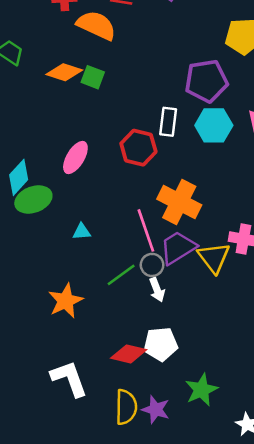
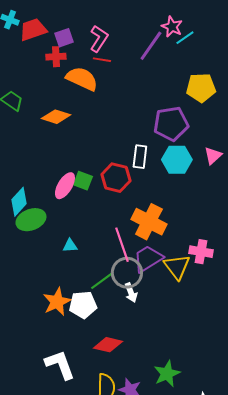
green square: (93, 77) -> (83, 181), moved
gray circle: (152, 265) -> (127, 273), size x1.6
white pentagon: (161, 344) -> (83, 305), moved

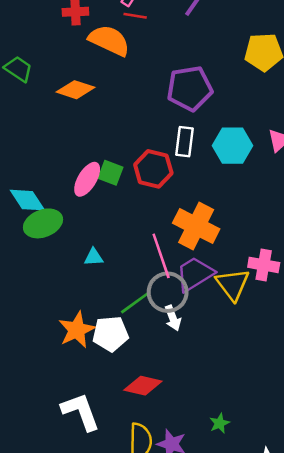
purple pentagon: (171, 124) -> (190, 88), moved
cyan diamond: (19, 202) -> (27, 200), turned -76
green star: (167, 374) -> (220, 423), size x0.6

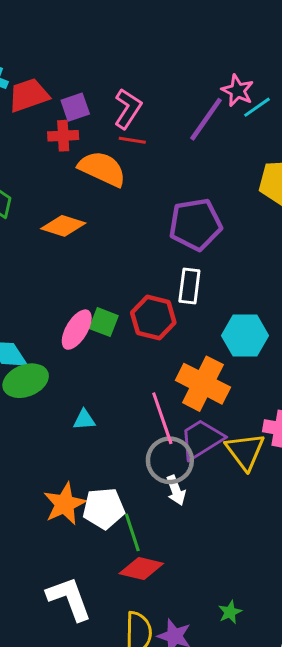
cyan hexagon: (232, 146) -> (245, 336), moved
green line: (135, 303) -> (132, 532), moved, turned -72

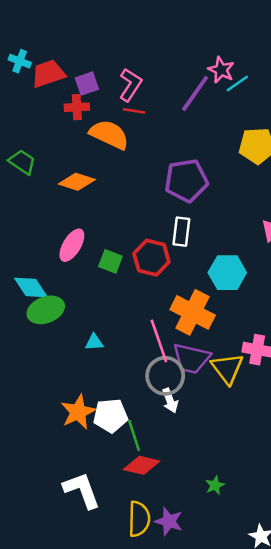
pink ellipse: (77, 330) -> (72, 245), moved
purple trapezoid: (201, 439) -> (191, 358), turned -135
green star: (230, 612) -> (215, 485), moved

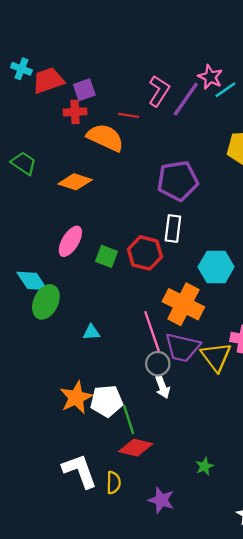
pink L-shape: (130, 85) -> (159, 91), moved
green ellipse: (46, 310) -> (46, 302), turned -44
gray circle: (165, 376) -> (158, 364), size x0.7
yellow semicircle: (139, 519) -> (114, 483), moved, size x0.7

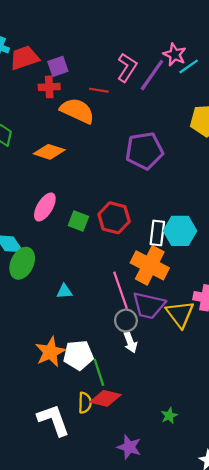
white rectangle: (173, 228) -> (157, 233), moved
yellow semicircle: (114, 483) -> (85, 403), moved

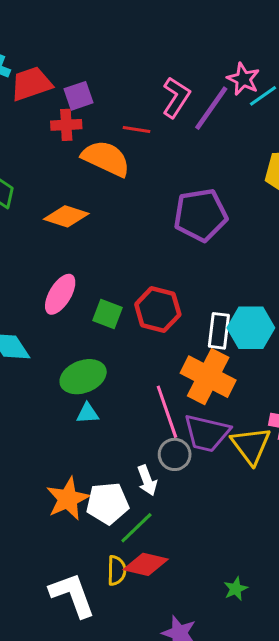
green ellipse: (22, 263) -> (83, 377), moved, turned 44
white arrow: (130, 342) -> (147, 480), moved
green line: (99, 372) -> (136, 528), turned 64

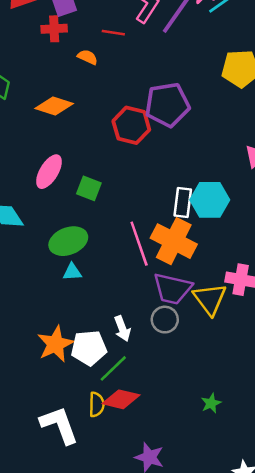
orange semicircle: (106, 158) -> (88, 57), size x0.5
red hexagon: (158, 309) -> (131, 125), moved
pink line: (167, 412) -> (139, 244), moved
gray circle: (175, 454) -> (165, 320), moved
green star: (236, 589) -> (211, 403), moved

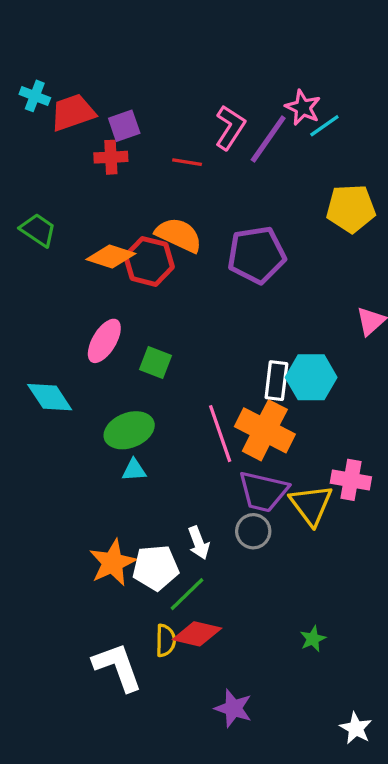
orange semicircle: (88, 57) -> (179, 235), moved, size x1.8
red hexagon: (131, 125) -> (149, 261), moved

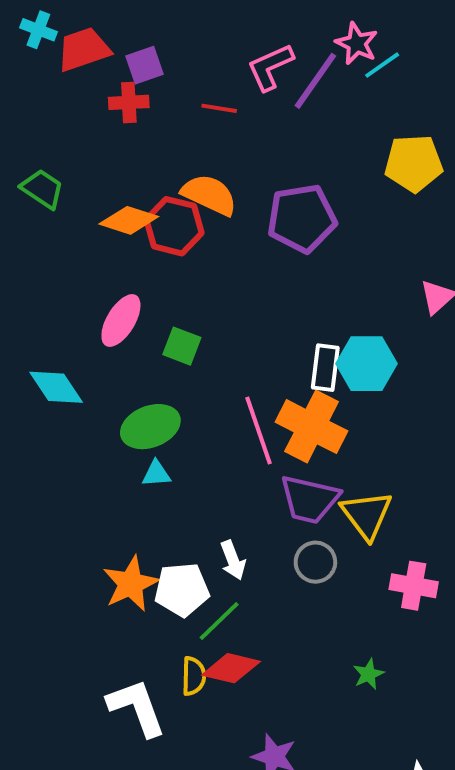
pink L-shape: (230, 127) -> (270, 67), turned -147
pink cross: (351, 480) -> (414, 586), moved
gray circle: (253, 531) -> (315, 562), moved

